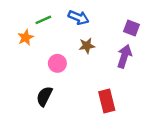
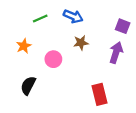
orange star: (26, 37) -> (24, 46), moved
black semicircle: (44, 96) -> (28, 86), moved

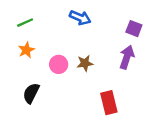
green line: (40, 19) -> (25, 23), moved
brown star: (81, 43) -> (85, 63), moved

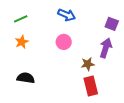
brown star: (85, 63) -> (88, 64), moved
pink circle: (59, 64) -> (64, 42), moved
black semicircle: (31, 93) -> (26, 78), turned 72

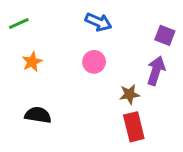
green line: (21, 19) -> (19, 24), moved

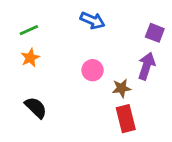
green line: (19, 24) -> (29, 30), moved
pink circle: (94, 62) -> (93, 70), moved
black semicircle: (38, 115) -> (36, 108), turned 35

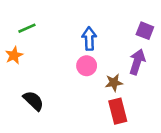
blue arrow: (93, 20) -> (89, 39), moved, turned -115
orange star: (30, 58) -> (14, 55), moved

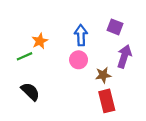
green line: (27, 28) -> (24, 56), moved
purple square: (145, 31) -> (115, 27), moved
orange star: (14, 55) -> (40, 41), moved

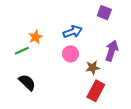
purple square: (115, 27) -> (104, 13), moved
blue arrow: (81, 35) -> (73, 32), turned 72
red rectangle: (107, 101) -> (96, 91), turned 42

